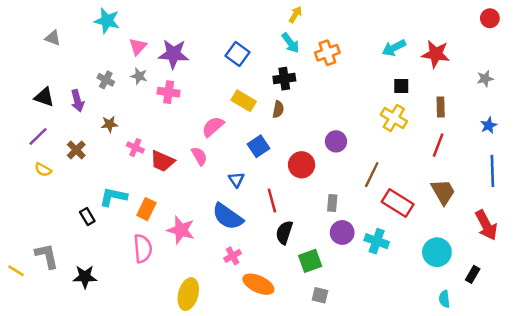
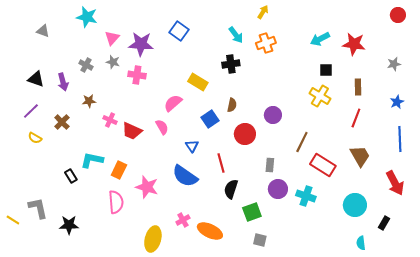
yellow arrow: (295, 15) -> (263, 12), moved
blue square: (238, 54) -> (179, 31), moved
brown semicircle: (278, 109) -> (232, 105), moved
pink cross: (233, 256) -> (183, 220), moved

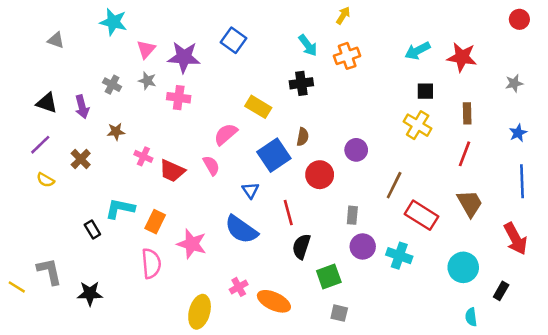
blue square: (210, 119) -> (274, 155), size x1.4

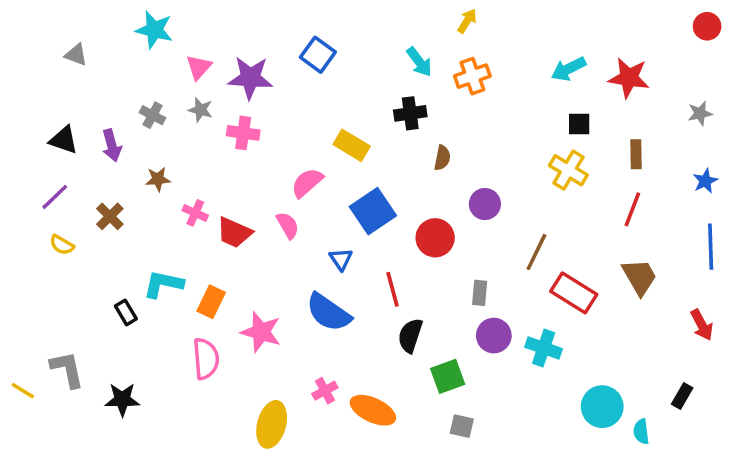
brown semicircle: (303, 137) -> (442, 158), moved
red arrow: (515, 239) -> (702, 325), size x0.7
cyan circle: (463, 267) -> (602, 407), moved

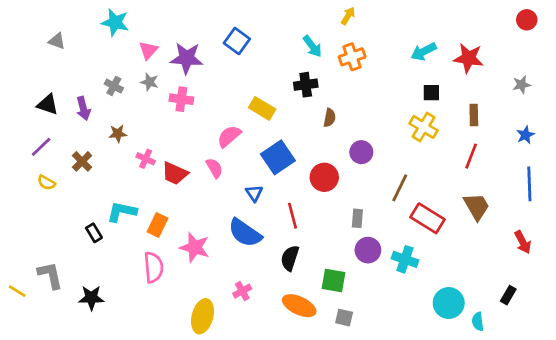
black semicircle: (410, 336) -> (290, 258), moved
green square: (448, 376) -> (334, 281), turned 30
orange ellipse: (373, 410) -> (299, 306), moved

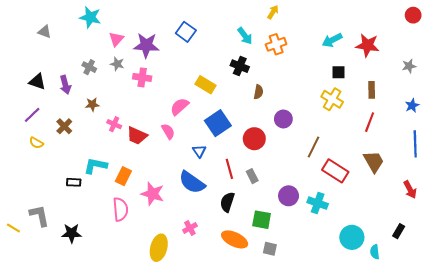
black cross: (306, 85) -> (240, 66), turned 30
gray rectangle: (357, 218) -> (252, 176), moved, turned -32
black rectangle: (94, 233) -> (74, 182), turned -56

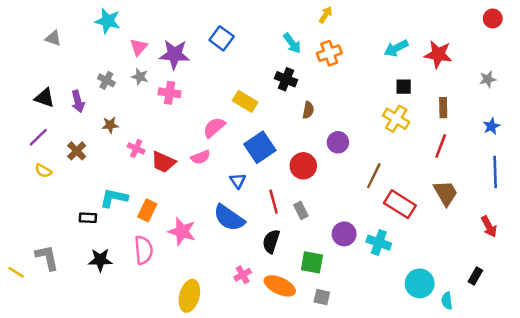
pink semicircle: (168, 131) -> (201, 157), turned 98
pink cross: (190, 228) -> (243, 275), moved
black star: (72, 233) -> (100, 260), moved

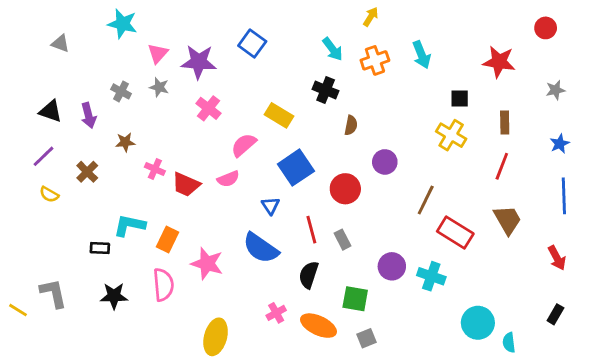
red circle: (493, 18) -> (546, 28), moved
cyan arrow: (396, 48) -> (421, 55), moved, turned -85
pink cross: (170, 93) -> (208, 108), moved, turned 30
black rectangle: (475, 276) -> (555, 314), moved
gray square: (322, 297) -> (366, 338), turned -35

